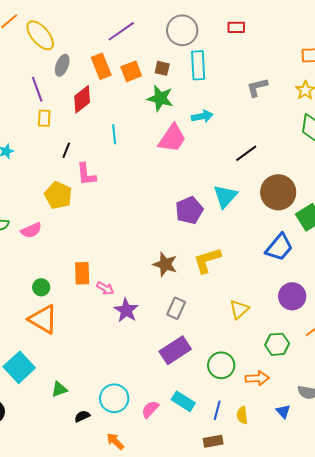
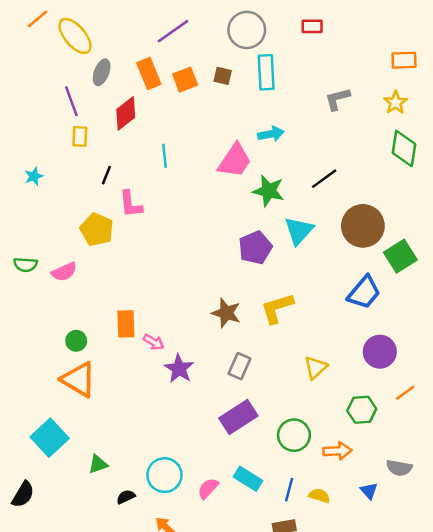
green star: (160, 98) -> (269, 191), moved
yellow semicircle: (242, 415) -> (319, 496), turned 114

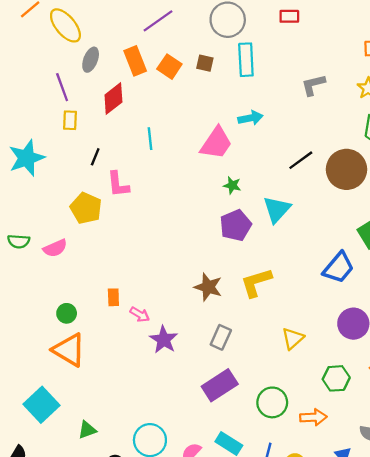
orange square: (185, 80) -> (169, 67), turned -35
cyan star: (34, 176) -> (27, 158), size x2.0
green star: (269, 191) -> (232, 185), moved, size x0.6
brown circle: (363, 226) -> (346, 169), moved
orange rectangle: (126, 324) -> (113, 297), size x0.7

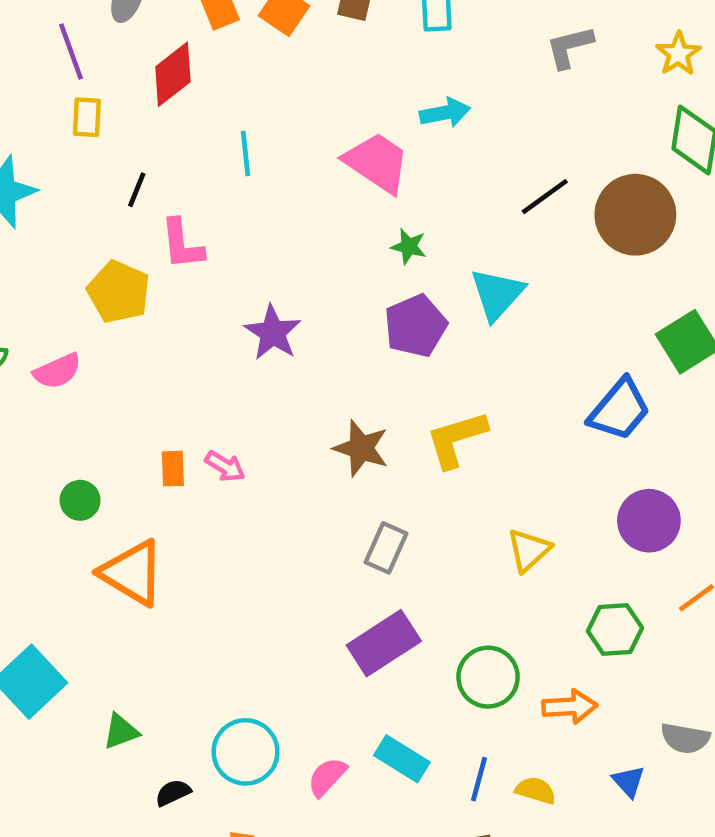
pink trapezoid: (216, 143) -> (377, 163), turned -90
pink arrow: (140, 314) -> (225, 466), moved
purple star: (164, 340) -> (273, 333), moved
orange triangle: (69, 350) -> (132, 573), moved

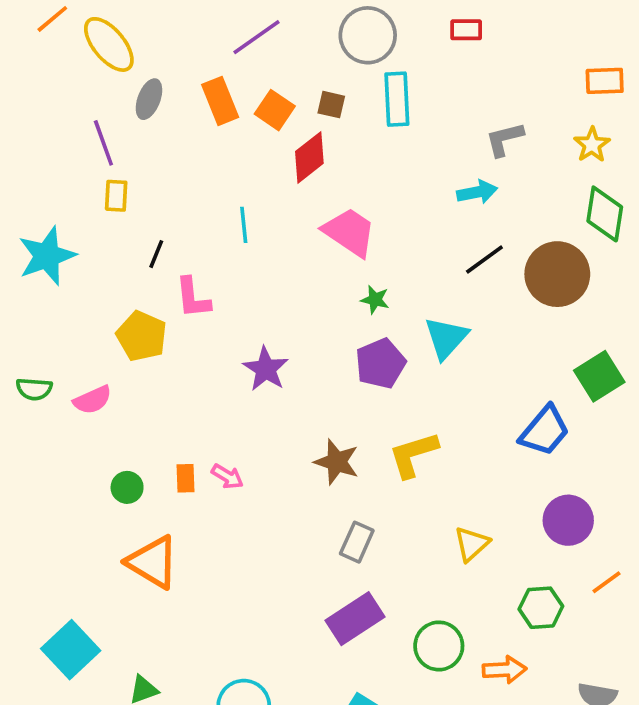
red diamond: (173, 74) -> (309, 157), moved
cyan arrow: (445, 113) -> (477, 192), moved
green circle: (80, 500) -> (127, 487), moved

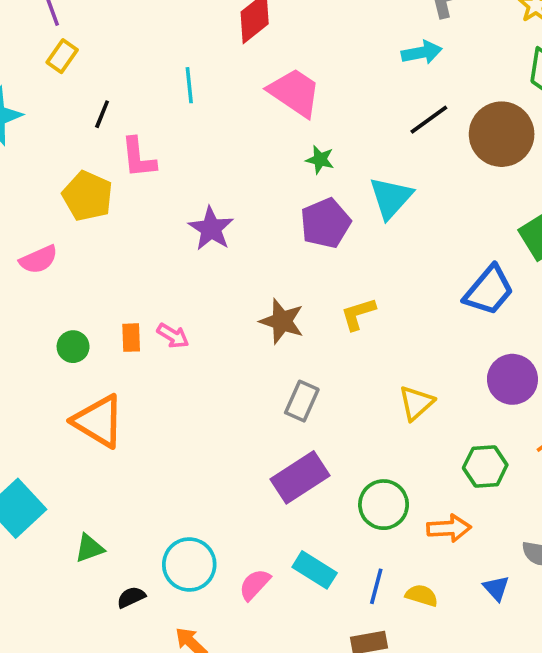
yellow rectangle: (116, 196) -> (62, 56), turned 32
yellow L-shape: (413, 455) -> (358, 314), size x0.7

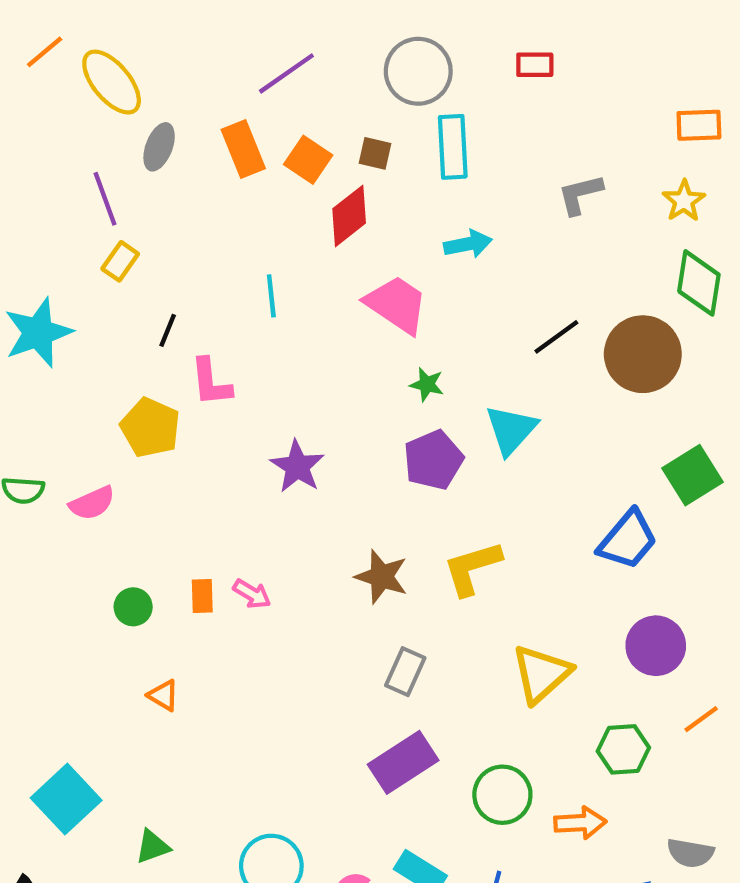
cyan arrow: (422, 52) -> (468, 244), moved
yellow L-shape: (358, 314) -> (472, 568), size x1.4
yellow triangle: (416, 403) -> (541, 674), size x1.4
orange triangle: (98, 421) -> (163, 695), size x0.5

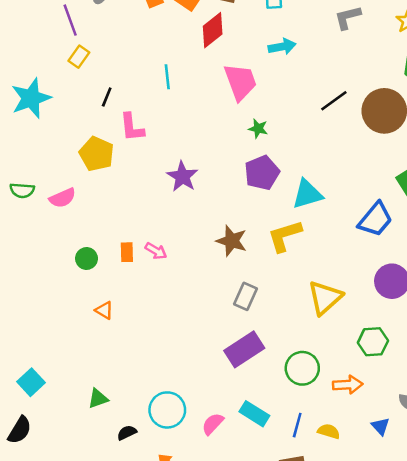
pink trapezoid: (397, 304) -> (240, 82), turned 36
cyan triangle: (511, 430) -> (307, 194), moved, turned 32
cyan square: (66, 799) -> (31, 382), moved, size x0.7

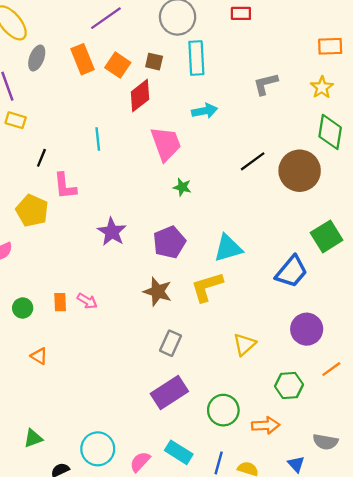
yellow rectangle: (79, 57) -> (16, 120), turned 72
purple pentagon: (262, 173) -> (169, 242), moved
yellow triangle: (325, 298) -> (244, 344), size x0.7

